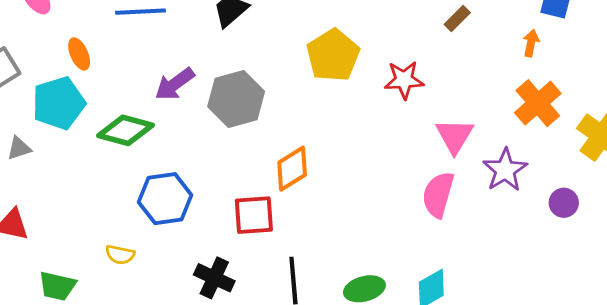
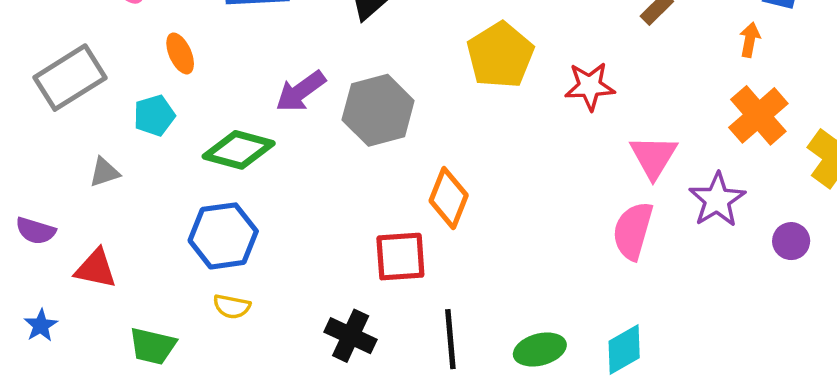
cyan pentagon: (59, 103) -> (154, 115), size x0.6
orange diamond: (292, 169) -> (449, 198), turned -36
blue hexagon: (165, 199) -> (223, 236), moved

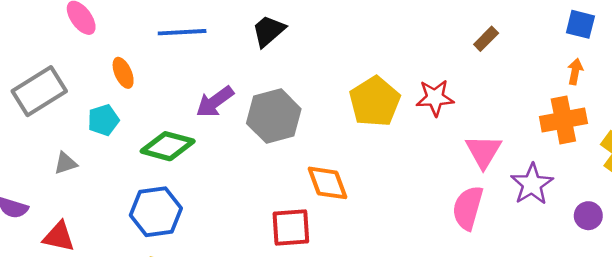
orange arrow: (750, 40) -> (575, 72), moved
yellow pentagon: (500, 55) -> (375, 102), moved
orange cross: (758, 115) -> (563, 120), turned 30
orange diamond: (449, 198) -> (328, 183), turned -42

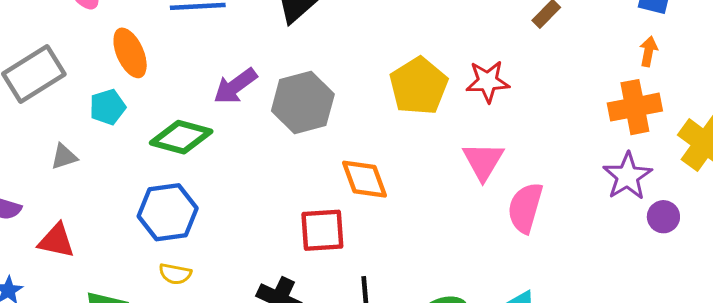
orange ellipse: (123, 73) -> (130, 53), size x1.4
pink triangle: (483, 151) -> (483, 161), moved
purple star: (532, 184) -> (627, 176), moved

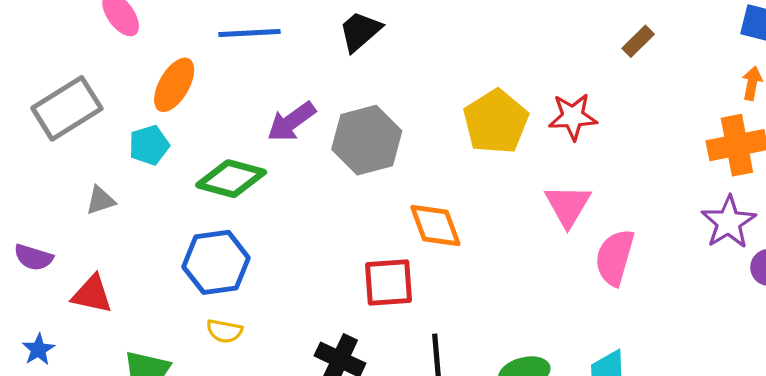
orange ellipse: (130, 53) -> (174, 85), turned 54

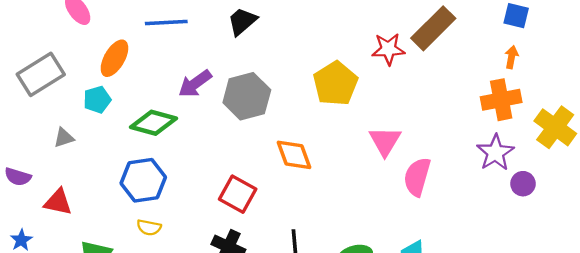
brown rectangle: (638, 41) -> (433, 28), size x2.0
red star: (573, 117) -> (388, 49), moved
red square: (389, 282) -> (238, 194), moved, turned 33

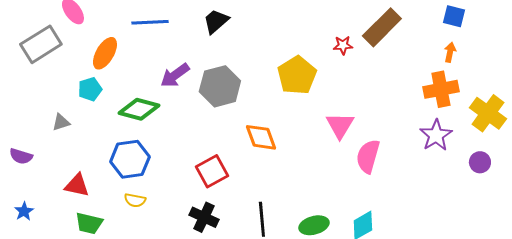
red star: (388, 49) -> (343, 45), size x0.7
gray rectangle: (41, 74) -> (41, 44), moved
purple circle: (523, 184) -> (480, 162), moved
red square: (238, 194) -> (212, 171), turned 32
red triangle: (58, 202) -> (77, 185), moved

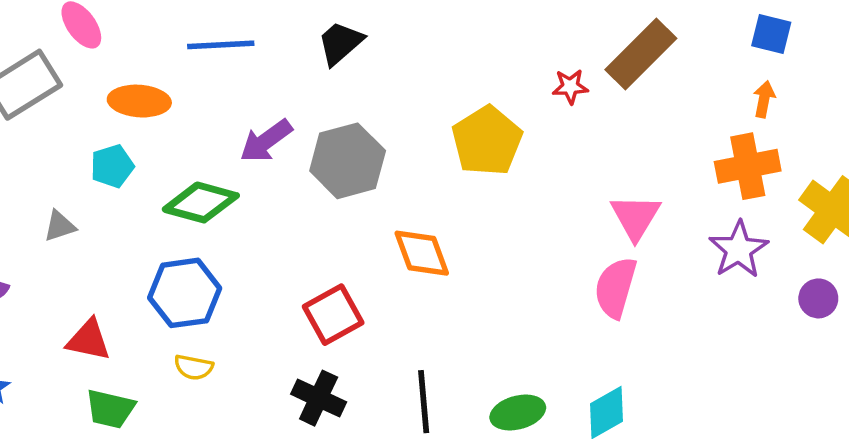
orange ellipse: (105, 53) -> (139, 101), turned 64
pink triangle: (340, 125) -> (635, 217), moved

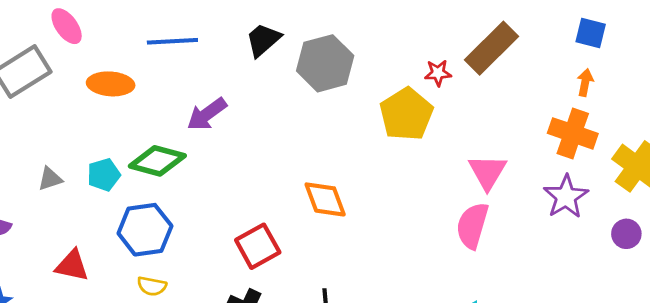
yellow pentagon: (487, 141) -> (406, 114), moved
gray hexagon: (348, 161) -> (325, 63), moved
cyan pentagon: (112, 166) -> (104, 175), moved
orange cross: (748, 166) -> (573, 133), turned 30

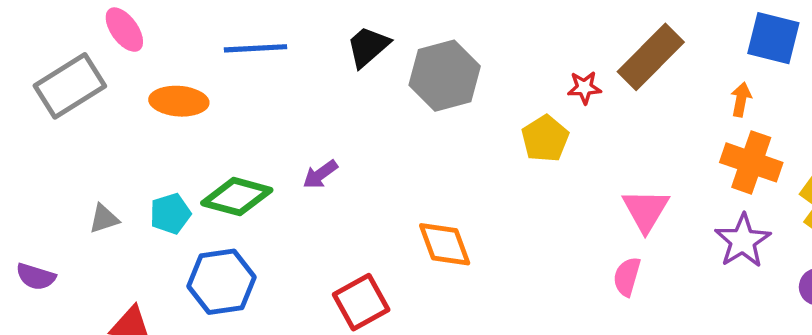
blue square: (591, 33) -> (773, 38), size x1.4
orange arrow: (585, 83) -> (741, 99), moved
purple arrow: (207, 114) -> (320, 174), moved, size x0.7
yellow pentagon: (406, 114) -> (545, 139), size x0.7
pink semicircle: (472, 226) -> (627, 277), size x0.7

